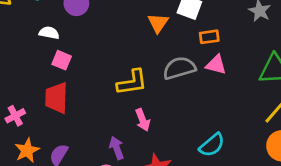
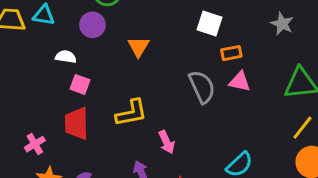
orange triangle: (158, 23) -> (138, 47), moved
gray semicircle: (179, 68) -> (202, 87), turned 84
yellow L-shape: (132, 82) -> (131, 113), moved

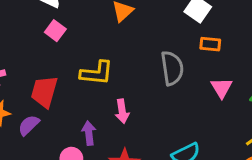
pink triangle: (240, 82) -> (221, 88), moved, turned 30
red trapezoid: (76, 123) -> (44, 92), moved

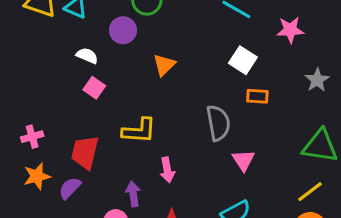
pink triangle: (221, 88) -> (243, 160), moved

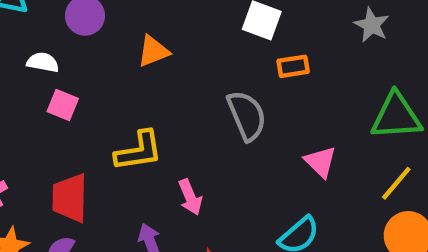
orange triangle: (164, 65) -> (153, 51), turned 35
pink triangle: (243, 160) -> (321, 162), moved

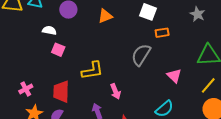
orange triangle: (153, 51) -> (105, 16), moved
gray semicircle: (247, 116) -> (141, 55), turned -125

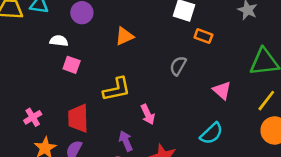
orange triangle: (105, 16) -> (124, 36), moved
orange rectangle: (162, 33) -> (203, 36), turned 32
gray semicircle: (141, 55) -> (178, 66), size x0.7

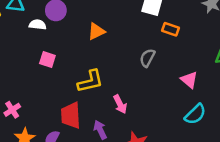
white semicircle: (59, 41) -> (38, 25), moved
red trapezoid: (78, 118) -> (71, 115), moved
cyan semicircle: (212, 133) -> (195, 114), moved

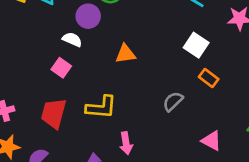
white semicircle: (38, 25) -> (72, 39), moved
pink triangle: (189, 80) -> (211, 141), turned -30
red trapezoid: (71, 115) -> (54, 113), moved

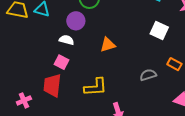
orange rectangle: (209, 78) -> (174, 64), moved
gray semicircle: (173, 101) -> (148, 75), turned 35
red trapezoid: (54, 113) -> (52, 85), moved

